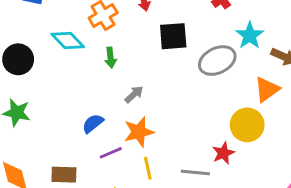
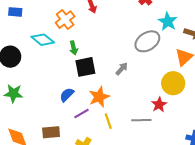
black square: (173, 36) -> (85, 67), moved
gray arrow: (134, 94) -> (122, 69), moved

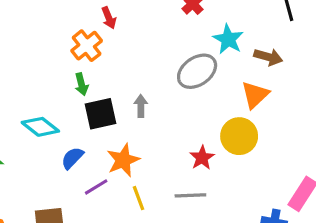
orange cross: (65, 20) -> (87, 46), moved
cyan diamond: (43, 40) -> (40, 127), moved
gray arrow: (122, 69) -> (141, 106), moved, turned -40
red star: (159, 105) -> (202, 158), moved

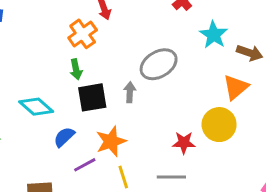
gray ellipse: (197, 71) -> (159, 64), moved
red star: (202, 158) -> (184, 143), turned 30

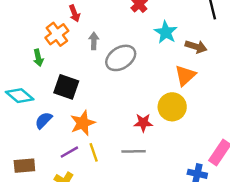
green arrow: (76, 69) -> (38, 58), moved
gray arrow: (130, 92) -> (94, 41), moved
black square: (92, 97) -> (66, 87), turned 30
purple line: (85, 165) -> (69, 152), moved

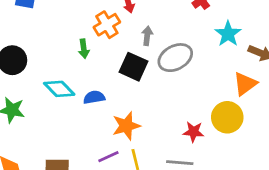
black square: (66, 87) -> (133, 67), moved
blue semicircle: (44, 120) -> (94, 97), moved, turned 30

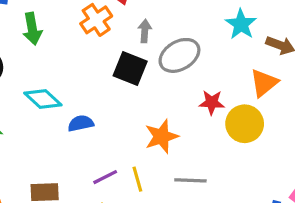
green arrow: (84, 49) -> (32, 29), moved, size x1.4
blue semicircle: (94, 97) -> (81, 123), moved
orange star: (126, 126) -> (162, 136), moved
red star: (193, 132) -> (212, 102), moved

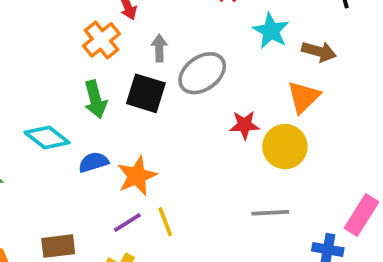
green arrow: (32, 29) -> (95, 99), moved
orange star: (162, 136) -> (137, 176), moved
gray line: (190, 180) -> (270, 213), moved

